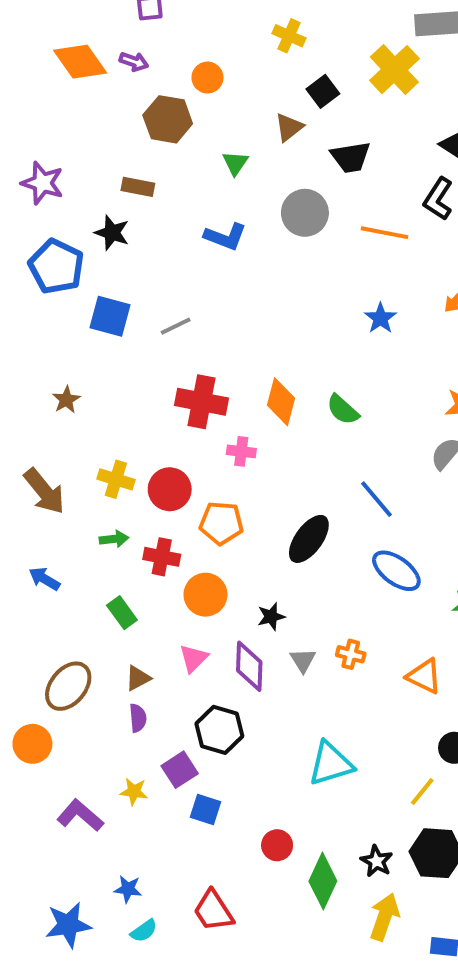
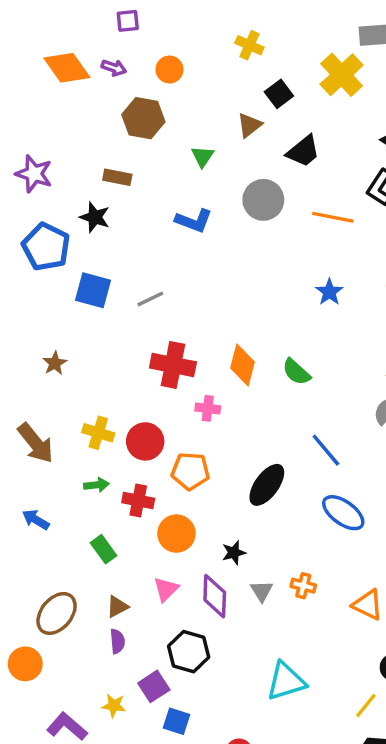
orange circle: (207, 78) -> (169, 70), moved
black trapezoid: (351, 157) -> (303, 151), turned -30

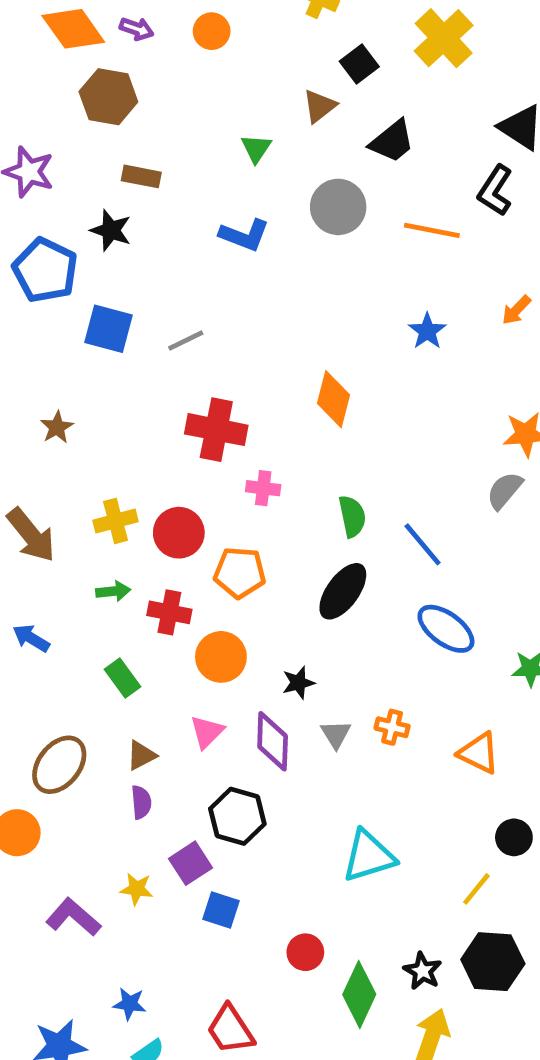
brown hexagon: (143, 118) -> (108, 97), moved
orange diamond: (242, 365) -> (333, 399), moved
green semicircle: (296, 372) -> (352, 516), moved, turned -144
yellow cross: (98, 433) -> (116, 521), turned -32

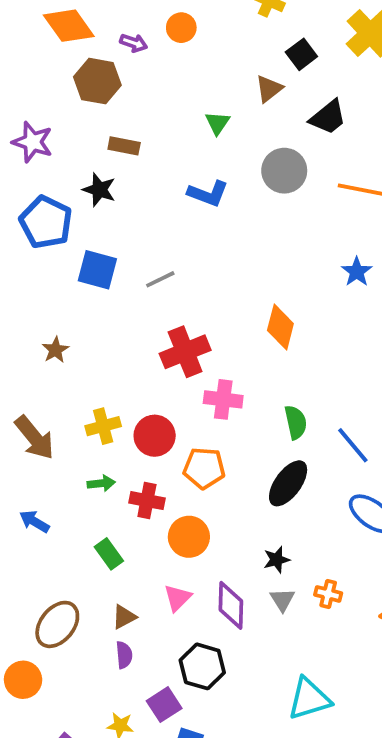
purple arrow: (137, 29) -> (134, 43), moved
red cross: (216, 430) -> (185, 352), turned -33
pink cross: (263, 488) -> (223, 399), size x1.4
black star: (298, 683) -> (277, 560), moved

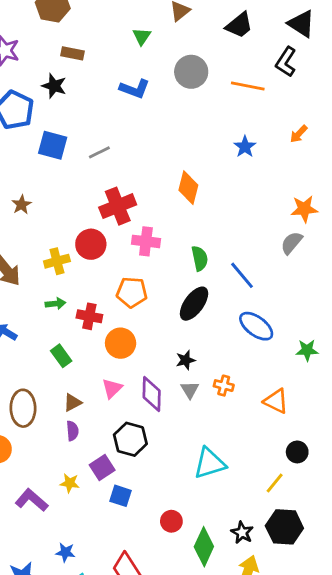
black trapezoid: (328, 117) -> (239, 25), moved
red circle: (155, 436) -> (91, 244), moved
brown ellipse: (57, 624) -> (23, 408), turned -40

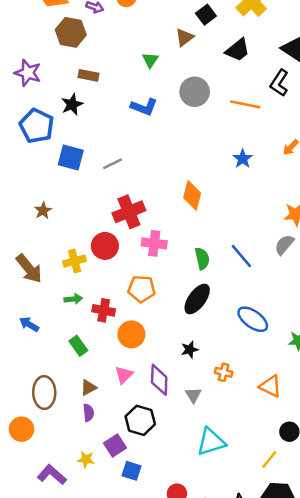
black star: (54, 86) -> (72, 104), turned 30
blue line: (242, 275) -> (241, 256), moved
gray triangle: (190, 390) -> (193, 395), moved

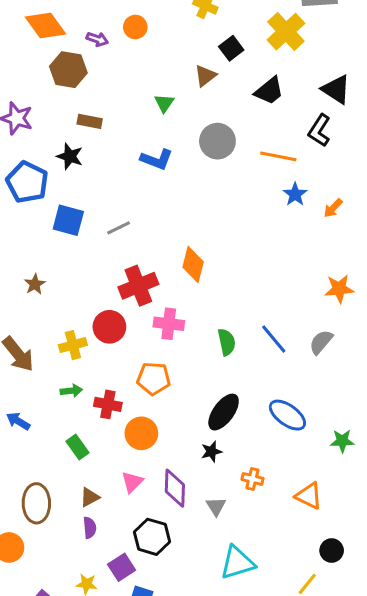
black star: (72, 104) -> (70, 156), turned -30
blue star: (243, 159) -> (295, 194), moved
orange diamond: (192, 195) -> (193, 264), moved
gray semicircle: (284, 245) -> (321, 342), moved
black ellipse: (197, 299) -> (224, 412), moved

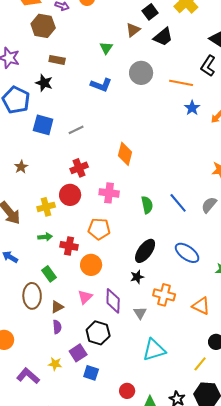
black trapezoid: (269, 91) -> (163, 37), moved
red cross: (138, 286) -> (79, 168), moved, size x0.7
orange cross: (252, 479) -> (164, 295), size x1.5
brown ellipse: (36, 503) -> (32, 296), moved

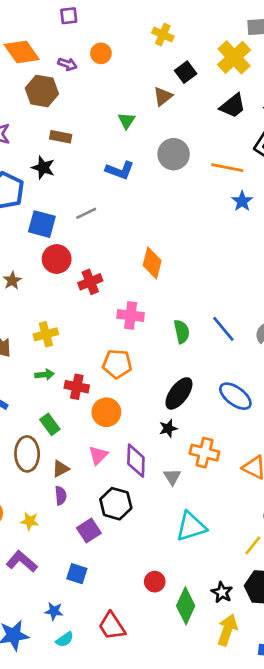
black trapezoid: (163, 37) -> (233, 106), moved
gray line: (76, 130) -> (86, 213), moved
red circle: (70, 195) -> (57, 259), moved
yellow star: (55, 364) -> (30, 521), moved
blue square: (91, 373) -> (77, 574), moved

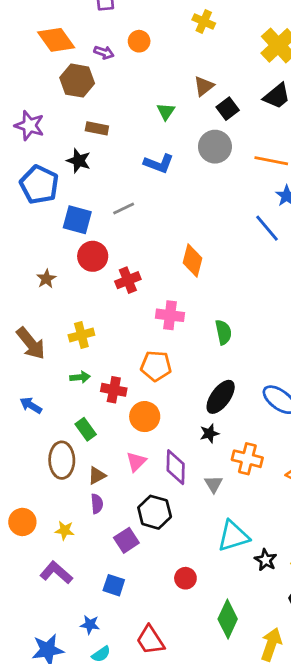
black square: (186, 72) -> (228, 109), moved
blue line: (223, 329) -> (267, 228), moved
red circle: (155, 582) -> (185, 578), moved
black star: (222, 592) -> (266, 560), moved

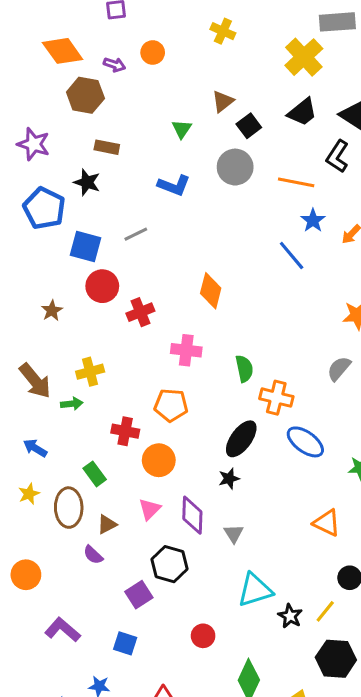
green arrow: (80, 377) -> (72, 404), moved
orange cross: (247, 459) -> (276, 398), moved
purple semicircle: (97, 504) -> (93, 555), moved, turned 138
yellow star: (65, 530) -> (29, 494), moved, turned -30

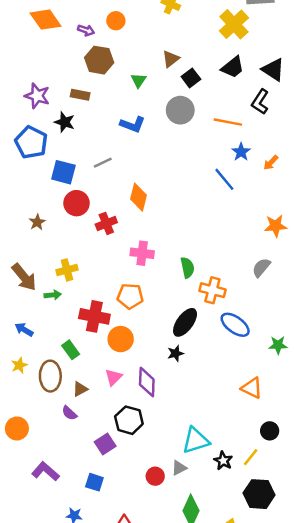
brown hexagon: (85, 95) -> (99, 60), moved
purple star: (34, 144) -> (37, 96), moved
orange diamond: (211, 291) -> (139, 197), moved
red cross: (125, 431) -> (94, 316), size x1.4
gray triangle: (234, 534) -> (179, 468), moved, turned 35

